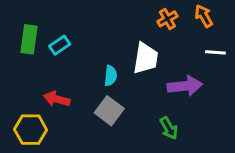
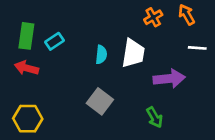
cyan semicircle: (111, 76) -> (101, 55), moved
red arrow: (57, 99) -> (26, 68), moved

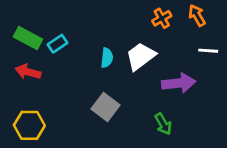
green rectangle: (26, 36) -> (28, 38), turned -70
white trapezoid: (133, 53) -> (141, 56), turned -136

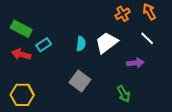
cyan rectangle: (58, 44) -> (44, 45), moved
white line: (208, 51) -> (147, 38), moved, turned 40
purple arrow: (179, 83) -> (135, 63), size x0.7

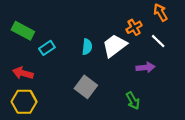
orange cross: (123, 14) -> (134, 27), moved
red arrow: (21, 54) -> (23, 73), moved

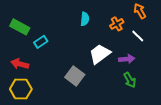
white trapezoid: (115, 46) -> (100, 54), moved
cyan semicircle: (87, 47) -> (85, 19), moved
green arrow: (133, 101) -> (130, 80), moved

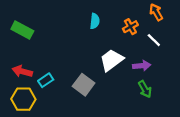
cyan rectangle: (41, 42) -> (46, 80), moved

